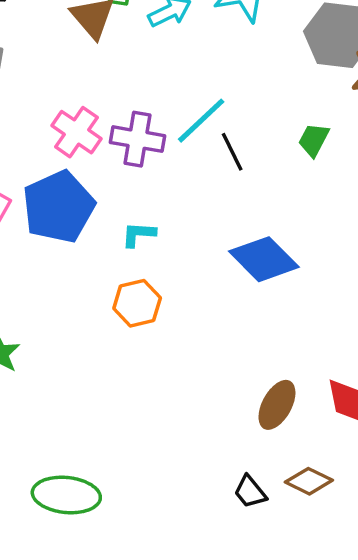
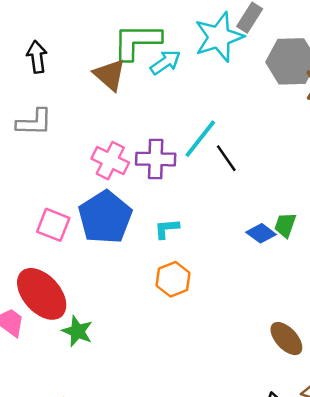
green trapezoid: (314, 140) -> (285, 225), moved
blue diamond: (264, 259) -> (261, 233), size x0.6
brown ellipse: (277, 405) -> (286, 339), turned -63

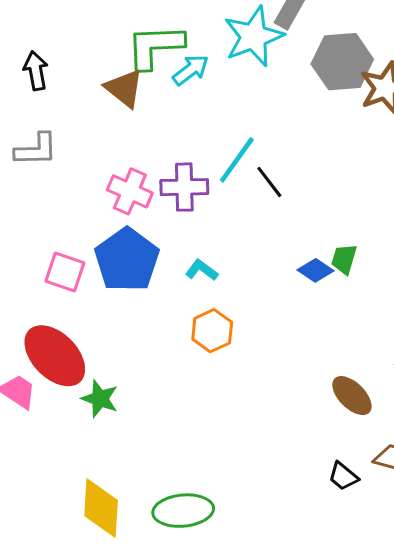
cyan L-shape: (167, 229) -> (202, 270), turned 44

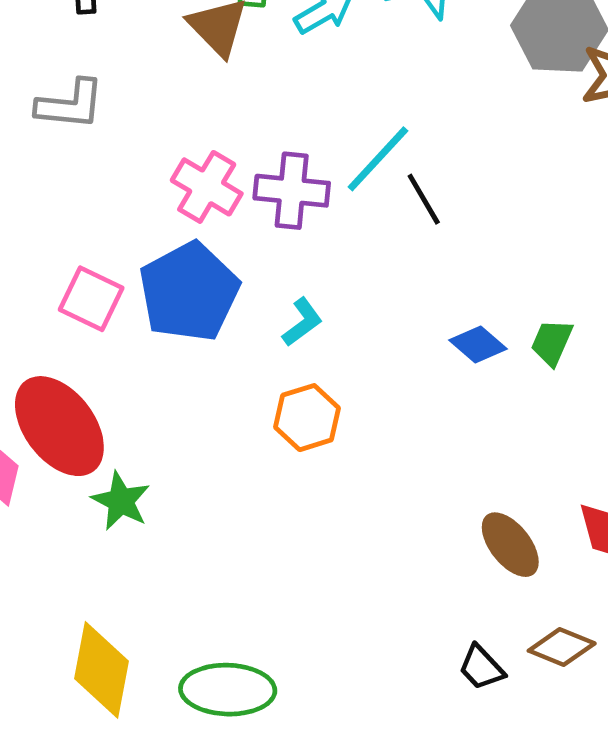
green trapezoid: (344, 259) -> (552, 342), moved
cyan L-shape: (202, 270) -> (302, 322), turned 100

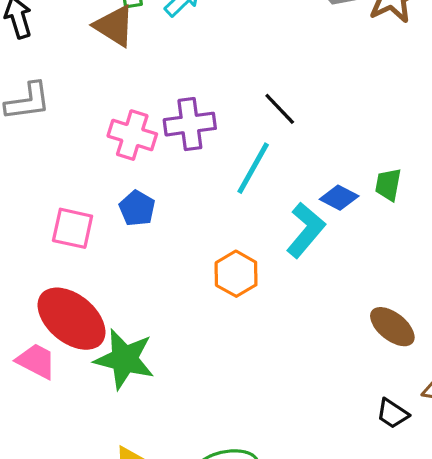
cyan line: (378, 159) -> (253, 168), moved
blue pentagon: (189, 292) -> (137, 208), size x0.5
cyan L-shape: (302, 322) -> (306, 230), moved, size x1.6
green star: (121, 501) -> (124, 359), size x1.5

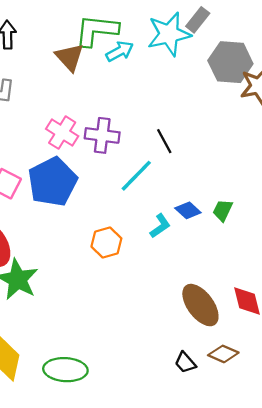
blue pentagon: (137, 208) -> (52, 182), size x2.0
cyan L-shape: (306, 230) -> (160, 226), size x0.7
brown ellipse: (392, 327) -> (200, 305), size x1.4

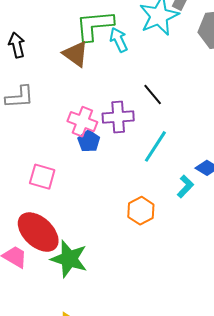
cyan arrow: (120, 51) -> (119, 40), turned -75
black line: (164, 141) -> (153, 95), moved
blue pentagon: (52, 182) -> (89, 141), moved, size x0.5

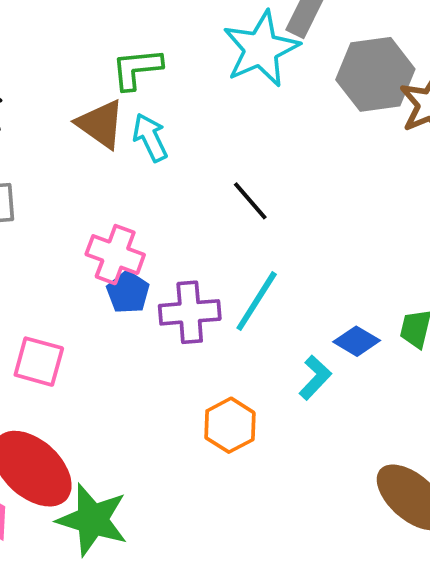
green L-shape: (95, 25) -> (137, 69), size x0.7
cyan arrow: (119, 40) -> (150, 137), moved
purple cross: (118, 117) -> (190, 312), moved

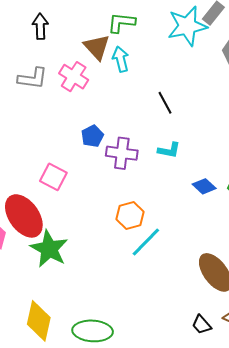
pink cross: (115, 255) -> (74, 77), moved
cyan line: (257, 301) -> (146, 242), moved
pink square: (39, 362) -> (53, 177), moved
cyan L-shape: (315, 378) -> (169, 150), moved, turned 45

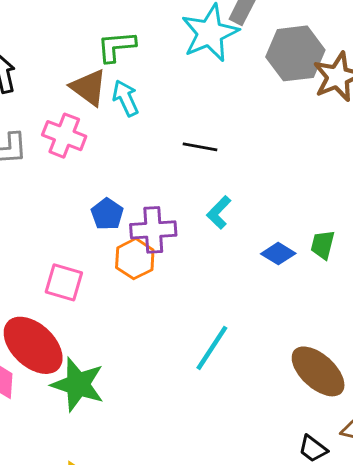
black line: (165, 103) -> (200, 147), turned -40
cyan L-shape: (169, 150) -> (219, 212), turned 135
orange hexagon: (130, 215) -> (135, 259), moved

